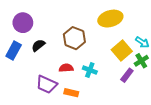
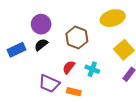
purple circle: (23, 23) -> (41, 24), moved
blue rectangle: (14, 50) -> (17, 50), turned 36
red semicircle: (66, 68) -> (69, 67), turned -48

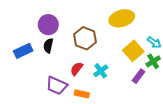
black semicircle: (41, 45) -> (48, 46), turned -40
cyan cross: (92, 69) -> (101, 71), turned 32

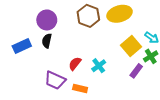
brown hexagon: (85, 38) -> (88, 16), moved

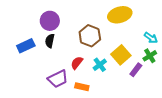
brown hexagon: (88, 16) -> (90, 36), moved
yellow square: (131, 46) -> (121, 55), moved
purple trapezoid: (55, 80) -> (58, 79), turned -50

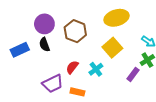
brown hexagon: (90, 36) -> (75, 31), moved
black semicircle: (50, 41) -> (44, 45), turned -32
yellow square: (121, 55) -> (112, 48), moved

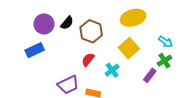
purple circle: (44, 24) -> (44, 24), moved
black semicircle: (44, 45) -> (67, 23), moved, turned -120
red semicircle: (72, 67) -> (88, 60), moved

